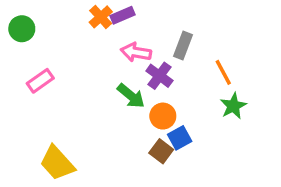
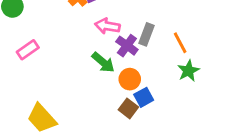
gray rectangle: (183, 46) -> (147, 34), moved

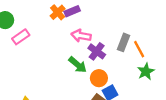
gray rectangle: (147, 34) -> (123, 42), moved
pink rectangle: (28, 50) -> (21, 37), moved

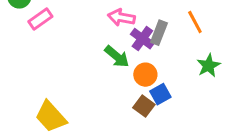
gray rectangle: (123, 42) -> (159, 33), moved
orange line: (139, 49) -> (195, 22), moved

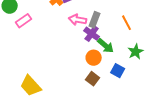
gray rectangle: (159, 33) -> (95, 20), moved
green arrow: (117, 57) -> (106, 46), moved
blue square: (160, 94) -> (118, 71), moved, turned -32

